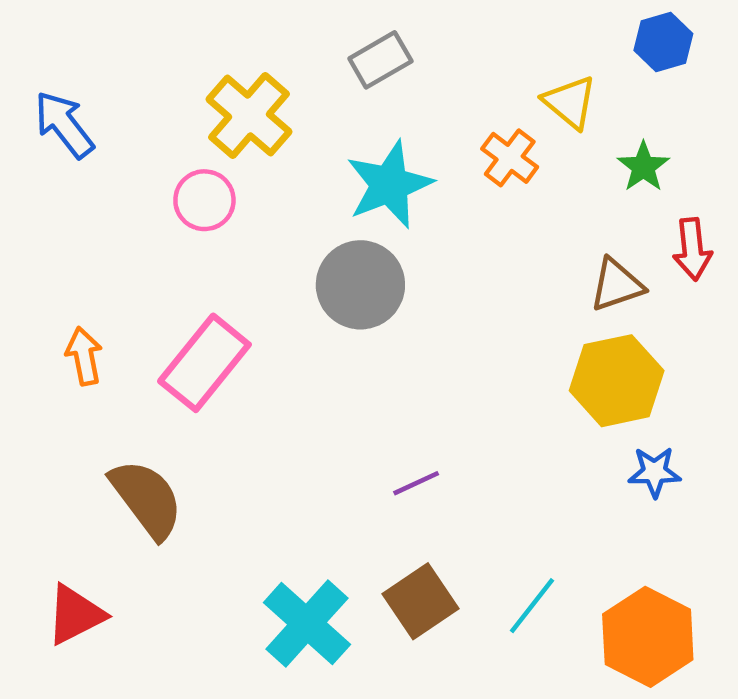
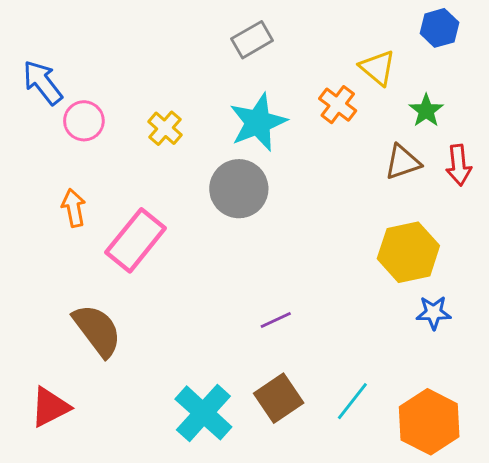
yellow cross: (249, 116) -> (165, 128), moved, size x0.6
pink circle: (204, 200) -> (84, 121), moved
brown triangle: (617, 285) -> (403, 162), moved
orange arrow: (84, 356) -> (74, 208), moved

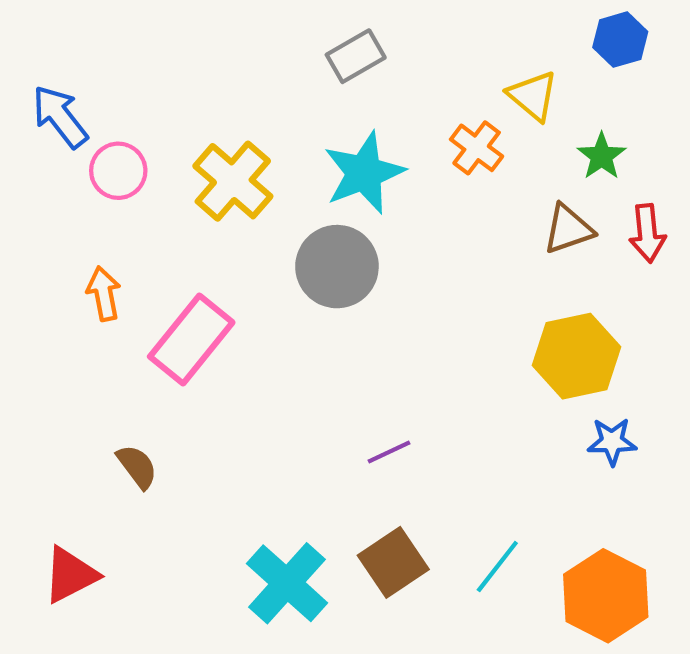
yellow cross: (165, 128) -> (233, 181), size x1.6
brown semicircle: (97, 330) -> (137, 467), size x0.6

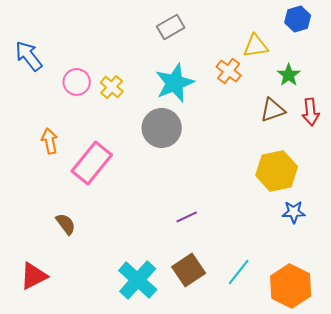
yellow triangle: (533, 96) -> (256, 46), turned -48
pink circle: (118, 171) -> (77, 82), moved
yellow cross: (233, 181) -> (112, 87), size x0.6

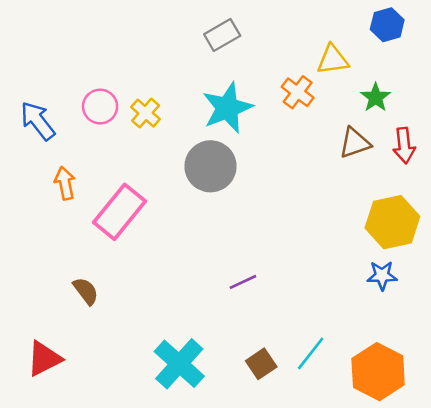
blue arrow: (29, 56) -> (38, 121), moved
yellow hexagon: (277, 171) -> (392, 222), moved
brown square: (189, 270) -> (261, 364), moved, size x0.7

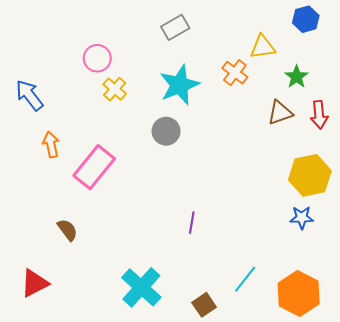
pink circle: (100, 107) -> (97, 58), moved
gray circle: (210, 166) -> (166, 131), size x0.7
purple line: (243, 282) -> (192, 223), turned -55
brown square: (261, 364) -> (204, 305), moved

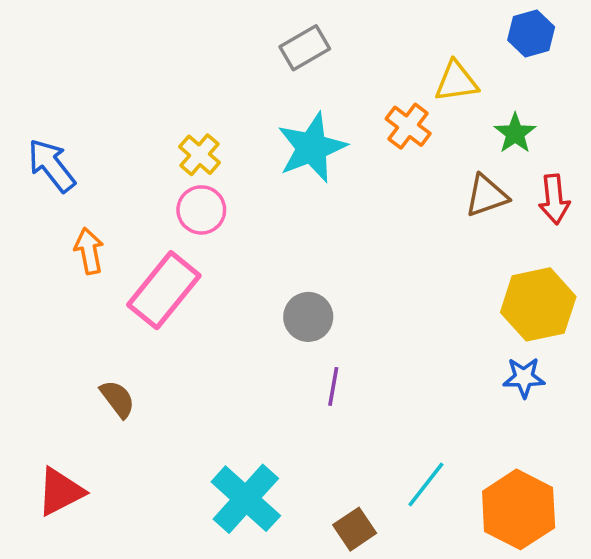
pink circle: (97, 58) -> (201, 210), moved
gray circle: (166, 131) -> (308, 317), moved

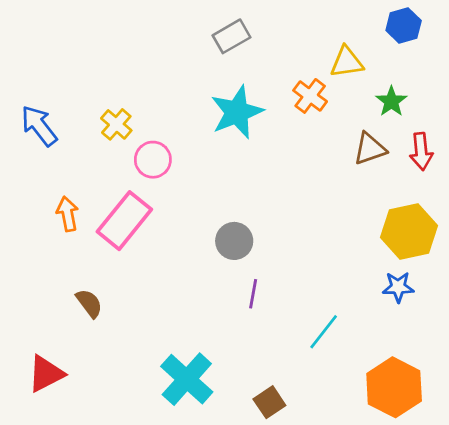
yellow cross: (200, 155) -> (116, 124), moved
orange arrow: (89, 251) -> (68, 214), moved
cyan line: (426, 484) -> (324, 332), moved

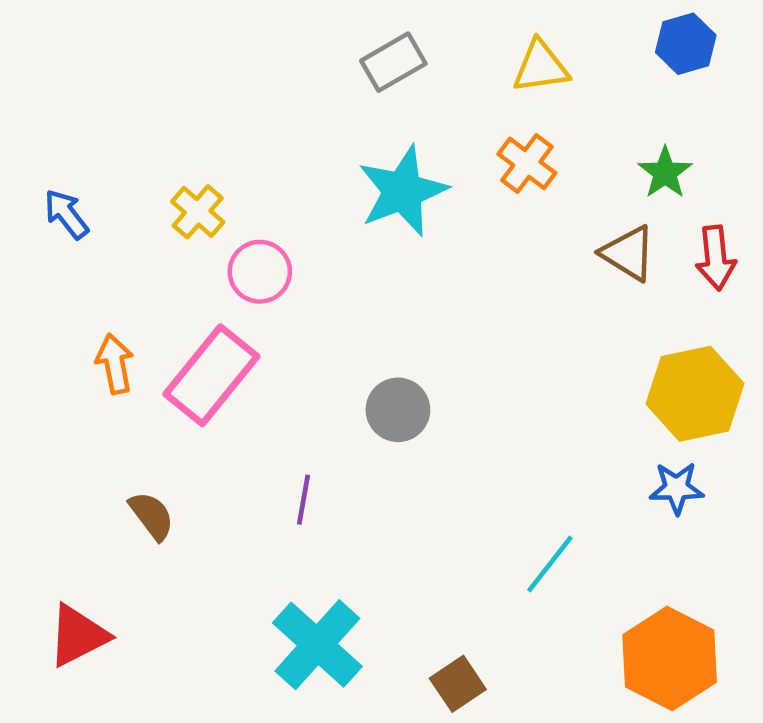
yellow triangle: (347, 62) -> (541, 67), moved
blue arrow: (39, 126) -> (66, 214), size x0.7
brown triangle: (370, 149) -> (628, 253), turned 51
purple line: (253, 294) -> (304, 500), moved

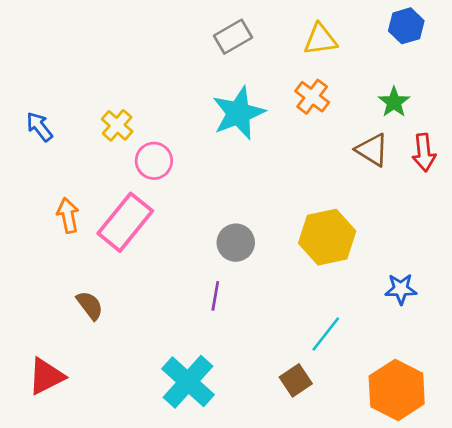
yellow hexagon: (695, 394) -> (327, 237), moved
purple line: (304, 500) -> (215, 296), moved
brown square: (458, 684) -> (296, 380), moved

